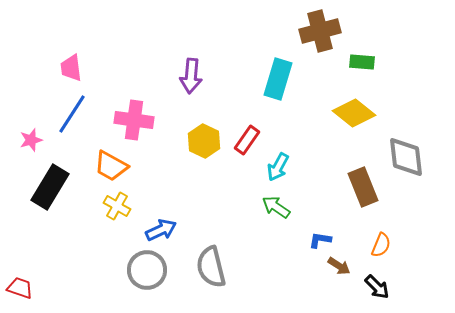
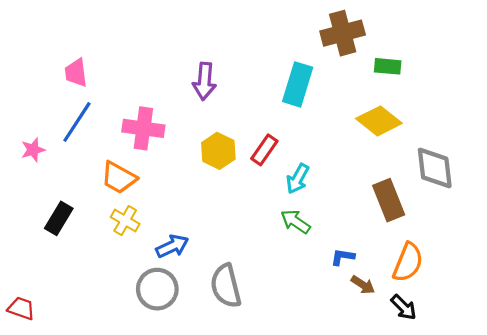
black rectangle: (50, 187) -> (59, 218), moved, size x0.7
orange semicircle: (381, 245) -> (408, 262), size x1.5

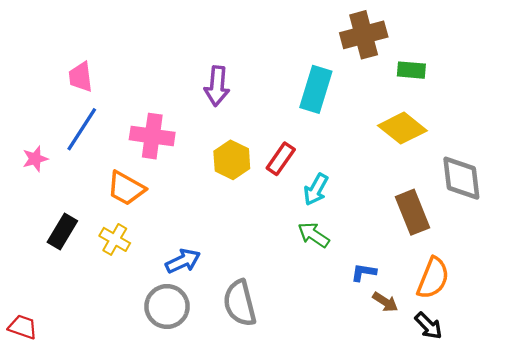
yellow cross: (125, 221) -> (115, 239), moved

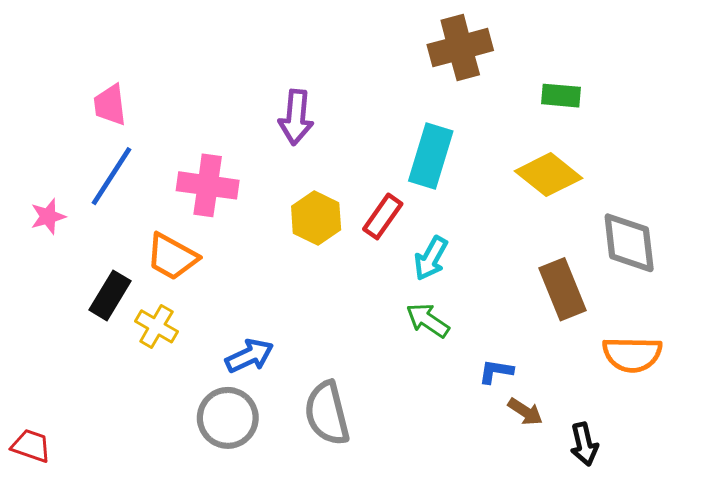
brown cross: (364, 35) -> (460, 48), moved
cyan rectangle: (316, 89) -> (431, 156), moved
black rectangle: (62, 231) -> (110, 295), moved
orange semicircle: (433, 278) -> (632, 354), moved, turned 69
black arrow: (428, 326) -> (584, 444), turned 32

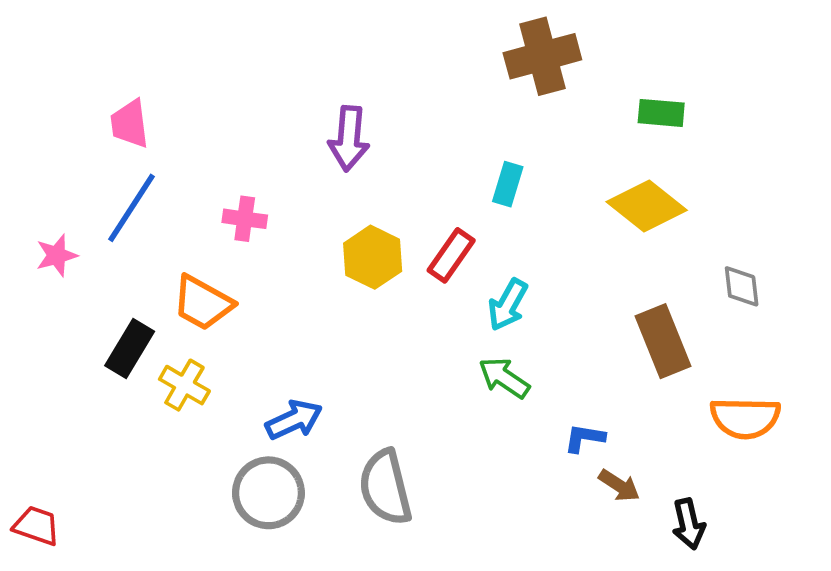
cyan rectangle: (431, 156) -> (508, 184), size x0.6
pink cross: (208, 185) -> (245, 219), size x0.6
gray diamond: (629, 243) -> (742, 286), size x0.6

